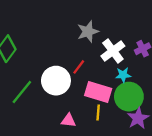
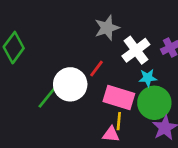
green line: (22, 92) -> (49, 95), moved
pink triangle: (69, 120) -> (111, 134), moved

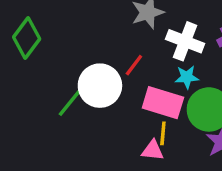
white cross: (136, 50) -> (185, 41), turned -32
cyan star: (148, 78) -> (187, 77), moved

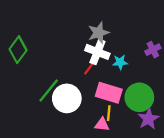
white cross: (185, 41) -> (97, 52), moved
cyan star: (187, 77) -> (120, 62), moved
white circle: (100, 86) -> (67, 98), moved

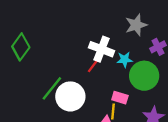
gray star: (99, 33) -> (136, 25), moved
pink rectangle: (109, 93) -> (120, 98), moved, size x0.6
green circle: (139, 97) -> (144, 76), moved

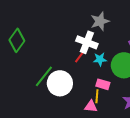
gray star: (136, 25) -> (100, 21), moved
cyan star: (125, 60) -> (100, 59), moved

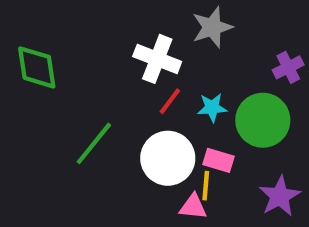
green diamond: (17, 40) -> (37, 67), turned -45
white cross: (87, 42) -> (157, 59), moved
white circle: (60, 83) -> (168, 158), moved

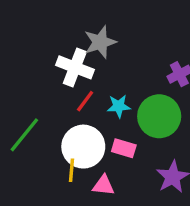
gray star: (212, 27) -> (100, 42), moved
yellow line: (206, 186) -> (72, 170), moved

